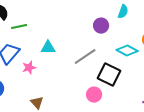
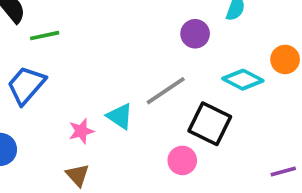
cyan triangle: (48, 48) -> (120, 116), moved, turned 35
pink star: (29, 68) -> (81, 131), moved

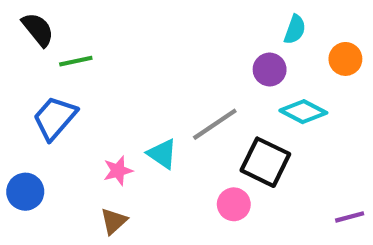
purple circle: (195, 34) -> (270, 70), moved
orange circle: (285, 59) -> (345, 59), moved
brown triangle: (78, 175) -> (114, 221), turned 30

